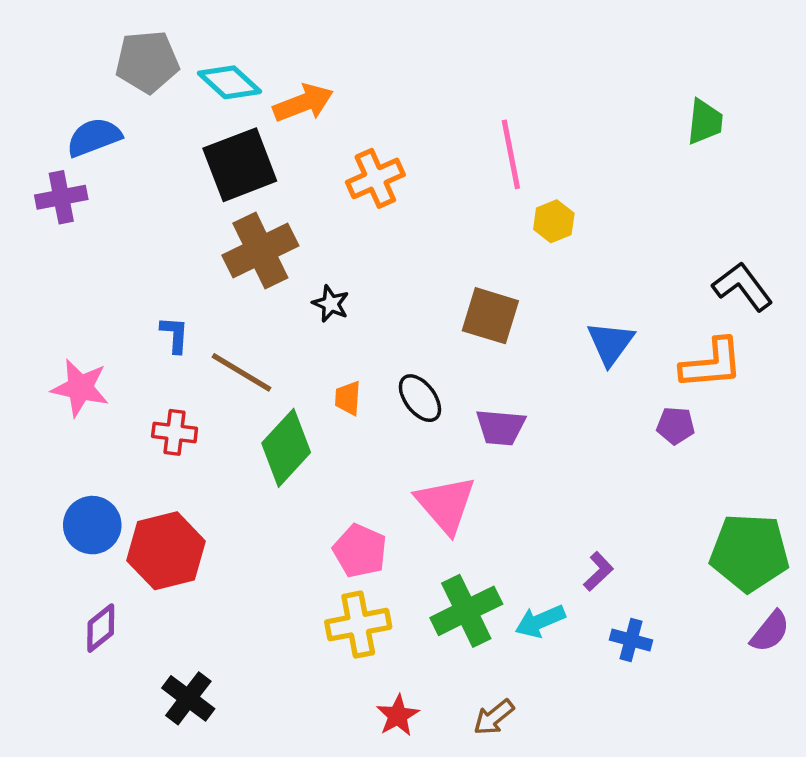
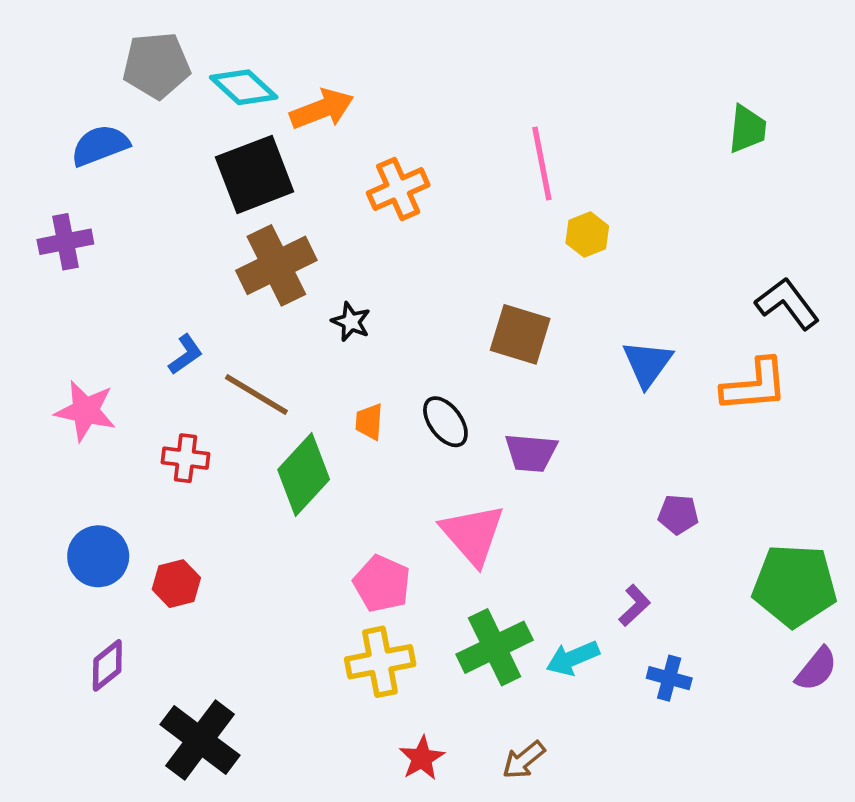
purple cross: (61, 197) -> (65, 242), moved
blue L-shape: (175, 335) -> (185, 354), turned 51
purple pentagon: (676, 426) -> (678, 514), moved
red hexagon: (166, 551) -> (176, 584), size x0.6
black cross: (188, 698) -> (200, 740), size x1.4

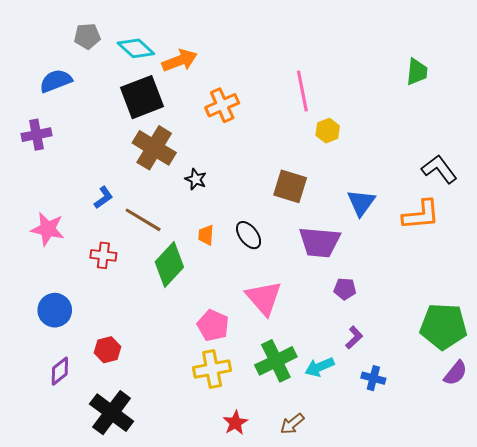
gray pentagon: (156, 65) -> (87, 36), size x0.7
brown cross: (276, 265) -> (154, 148), turned -33
purple trapezoid: (531, 453) -> (320, 242), moved, size x1.4
purple pentagon: (678, 514) -> (345, 289), moved
red hexagon: (176, 584) -> (108, 350), moved

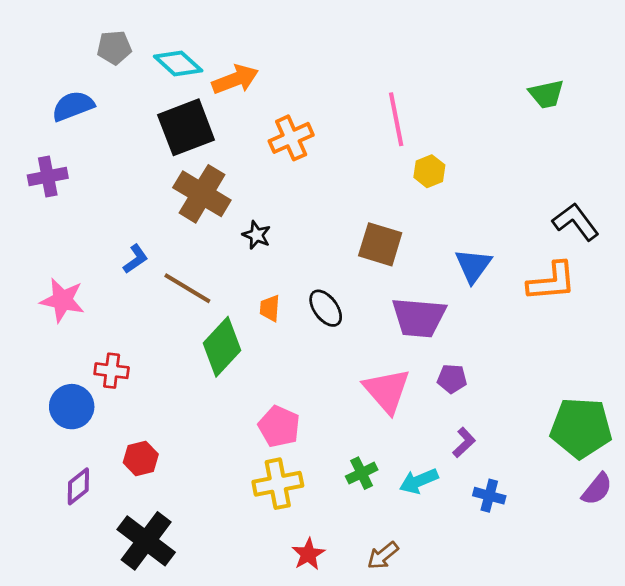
green trapezoid: (417, 72) -> (546, 94), turned 72
red cross: (103, 255) -> (112, 371), moved
pink triangle: (264, 298) -> (387, 391), moved
green cross: (276, 361) -> (362, 473), size x0.6

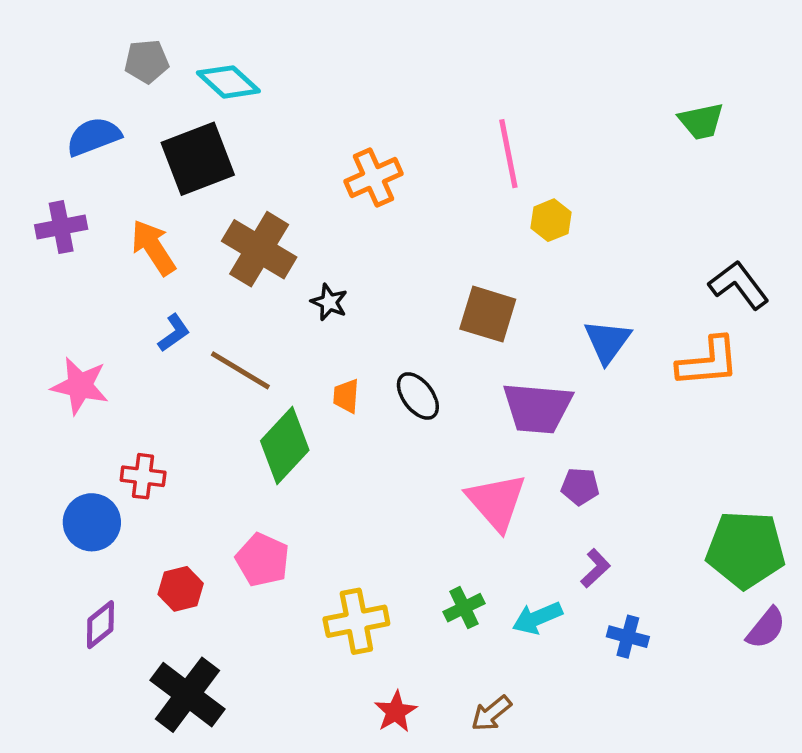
orange arrow: (235, 79) -> (153, 247), moved, turned -102
black square: (186, 127) -> (198, 159), moved
pink pentagon: (279, 427) -> (263, 560), moved

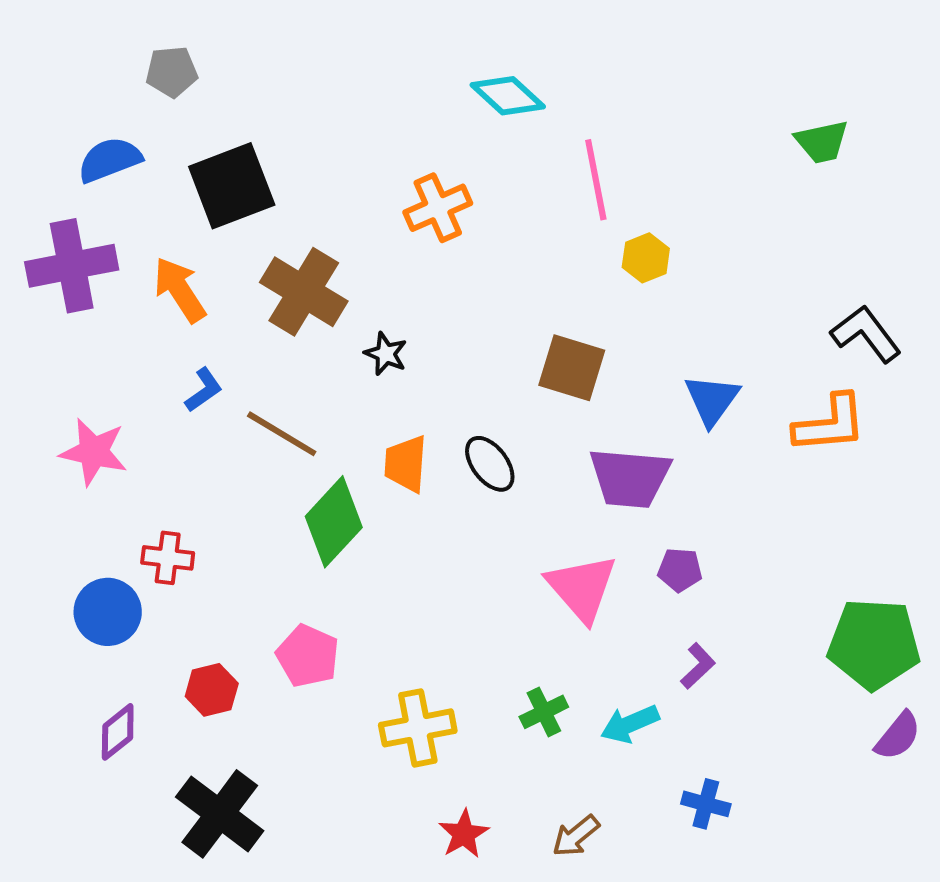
cyan diamond: (228, 82) -> (508, 96), moved
purple cross: (61, 227) -> (72, 266), size x1.5
orange trapezoid: (346, 396) -> (406, 464), size x1.4
blue cross: (628, 637) -> (706, 804), moved

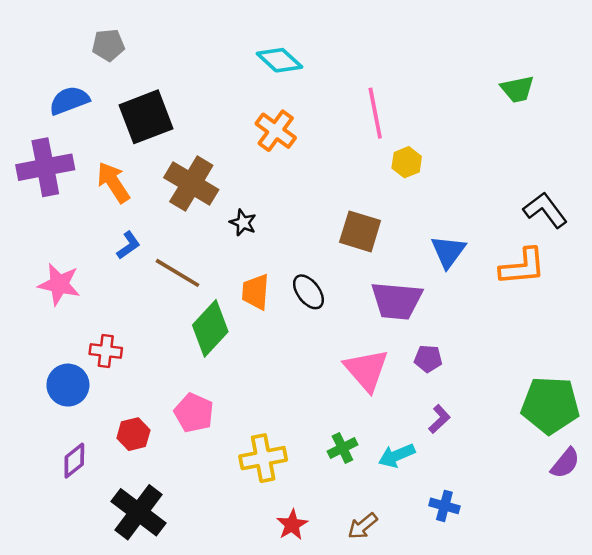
cyan diamond: (508, 96) -> (279, 60), moved
orange cross: (438, 208) -> (276, 131), turned -30

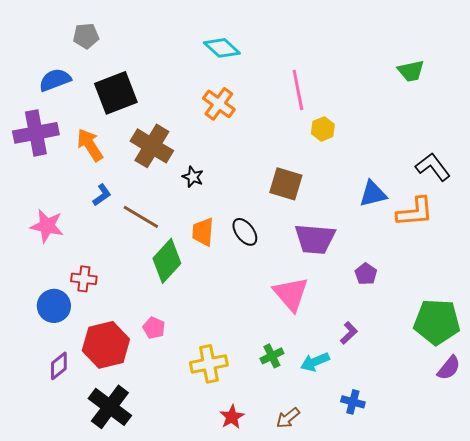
blue triangle: (448, 252) -> (373, 194), moved, turned 40
purple pentagon: (428, 359) -> (366, 274), moved, turned 30
pink pentagon: (194, 413) -> (154, 328), size x0.7
red hexagon: (133, 434) -> (106, 345), size x1.8

